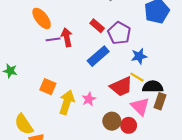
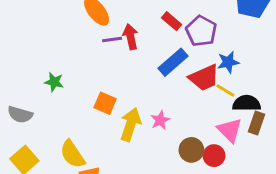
red trapezoid: (121, 87) -> (204, 78), moved

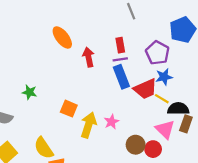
red rectangle: (172, 21) -> (120, 45), turned 40
purple pentagon: (201, 31) -> (157, 53), moved
purple line: (112, 40) -> (120, 59), moved
blue rectangle: (173, 62) -> (121, 77), turned -70

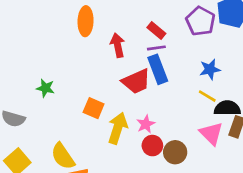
orange ellipse: (62, 37) -> (86, 21), turned 40
red rectangle: (120, 45) -> (156, 31), turned -40
purple pentagon: (157, 53) -> (201, 21), moved
red trapezoid: (145, 89) -> (136, 81), moved
red circle: (153, 149) -> (152, 146), moved

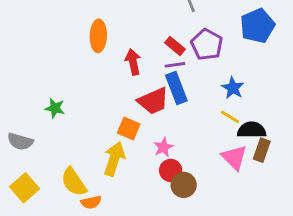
purple pentagon: (201, 21) -> (207, 45), moved
blue star: (210, 69) -> (233, 88), turned -30
orange square: (94, 108) -> (129, 128), moved
yellow arrow: (118, 128) -> (114, 159), moved
brown circle: (175, 152) -> (184, 185), moved

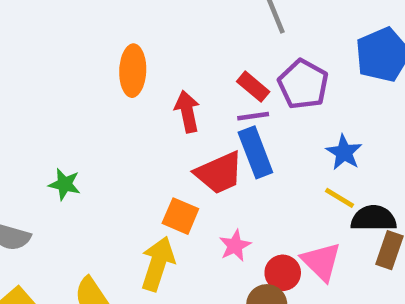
pink triangle: (234, 157) -> (321, 261), moved
red circle: (171, 170) -> (283, 273), moved

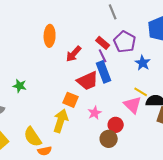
red arrow: (187, 112) -> (74, 54), turned -126
purple line: (253, 116) -> (103, 56), turned 72
blue star: (344, 152) -> (143, 63), moved
pink triangle: (321, 261) -> (133, 105), moved

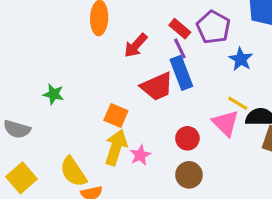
orange square: (71, 100) -> (116, 115), moved
pink star: (95, 113) -> (140, 155), moved
red circle: (116, 125) -> (187, 138), moved

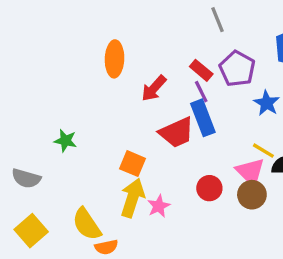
brown circle: (189, 175) -> (252, 195), moved

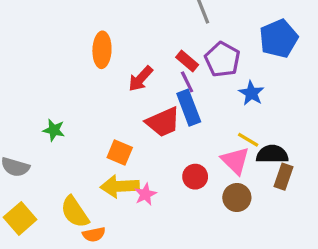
brown circle: (252, 195) -> (237, 198), moved
yellow arrow: (133, 198) -> (120, 186), turned -111

